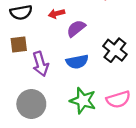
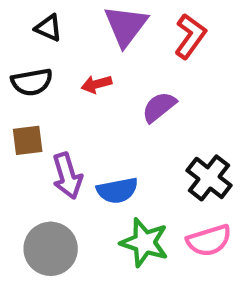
purple semicircle: (76, 28) -> (159, 107), moved
black cross: (115, 50) -> (209, 178), moved
blue semicircle: (77, 62) -> (117, 190), moved

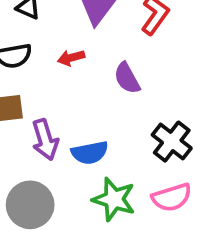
purple semicircle: (159, 107) -> (127, 78), turned -80

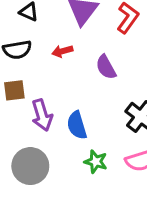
blue semicircle: (90, 153) -> (77, 125), turned 84
green star: (114, 199) -> (96, 162), size x0.7

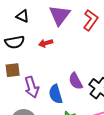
purple semicircle: (106, 67) -> (76, 81), moved

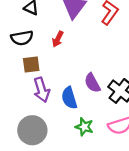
red arrow: (46, 43) -> (58, 39), turned -48
brown square: (13, 70) -> (31, 64), moved

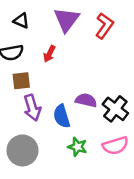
purple semicircle: (92, 83) -> (86, 100), turned 132

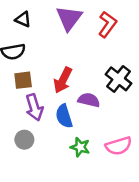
red arrow: (49, 54) -> (63, 80), moved, size x1.5
black cross: (115, 109) -> (119, 79), moved
gray circle: (22, 150) -> (24, 140), moved, size x0.6

